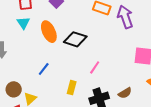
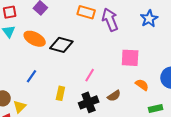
orange ellipse: (49, 32) -> (35, 39), turned -35
pink line: (95, 67) -> (90, 75), moved

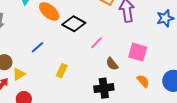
pink line: (90, 75) -> (97, 43), moved
brown semicircle: (114, 96) -> (112, 64), moved, turned 72
black cross: (89, 102) -> (104, 88), moved

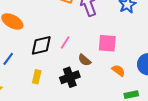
black diamond: (74, 24) -> (41, 45), moved, turned -30
black cross: (104, 88) -> (70, 77), moved

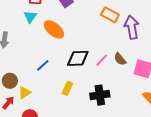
brown semicircle: (85, 60) -> (120, 59), moved

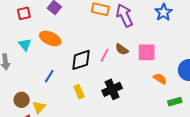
cyan triangle: (30, 17) -> (25, 45), moved
yellow rectangle: (67, 88) -> (79, 92), turned -32

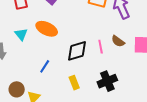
pink line: (105, 55) -> (101, 47), turned -40

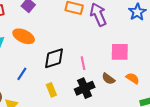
brown semicircle: (118, 41) -> (108, 79), moved
pink line: (101, 47) -> (83, 63), moved

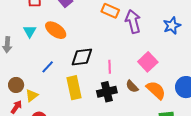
pink square: (120, 52) -> (148, 62), turned 36
orange semicircle: (133, 78) -> (156, 90), size x1.5
yellow rectangle: (51, 90) -> (74, 88), size x1.6

